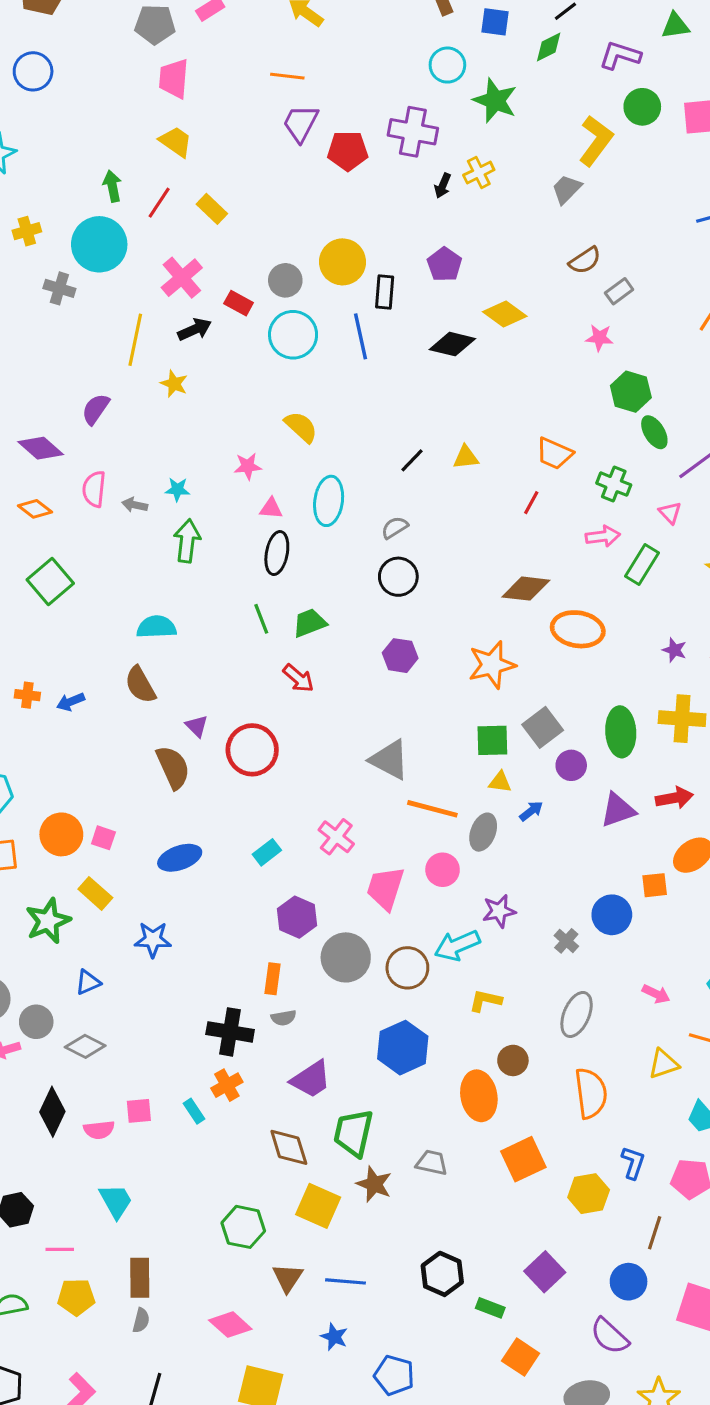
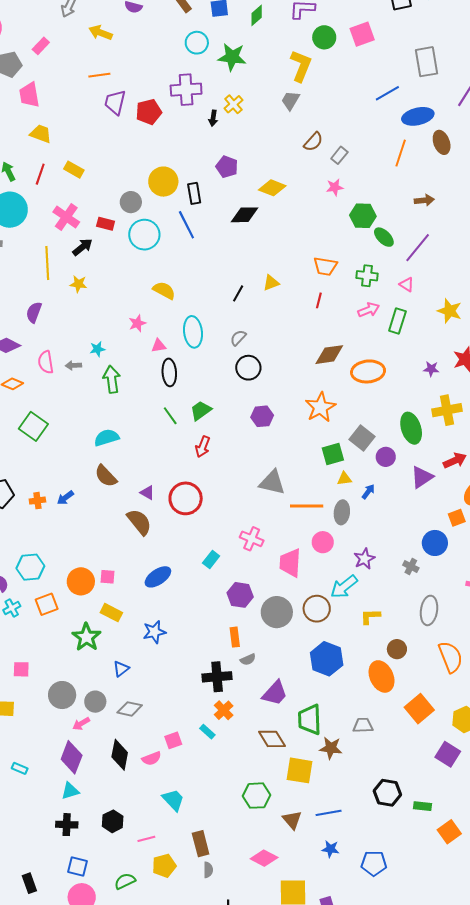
red arrow: (298, 678) -> (203, 447), turned 85
purple square: (545, 1272) -> (448, 754), moved
orange square: (521, 1357) -> (449, 832), turned 35

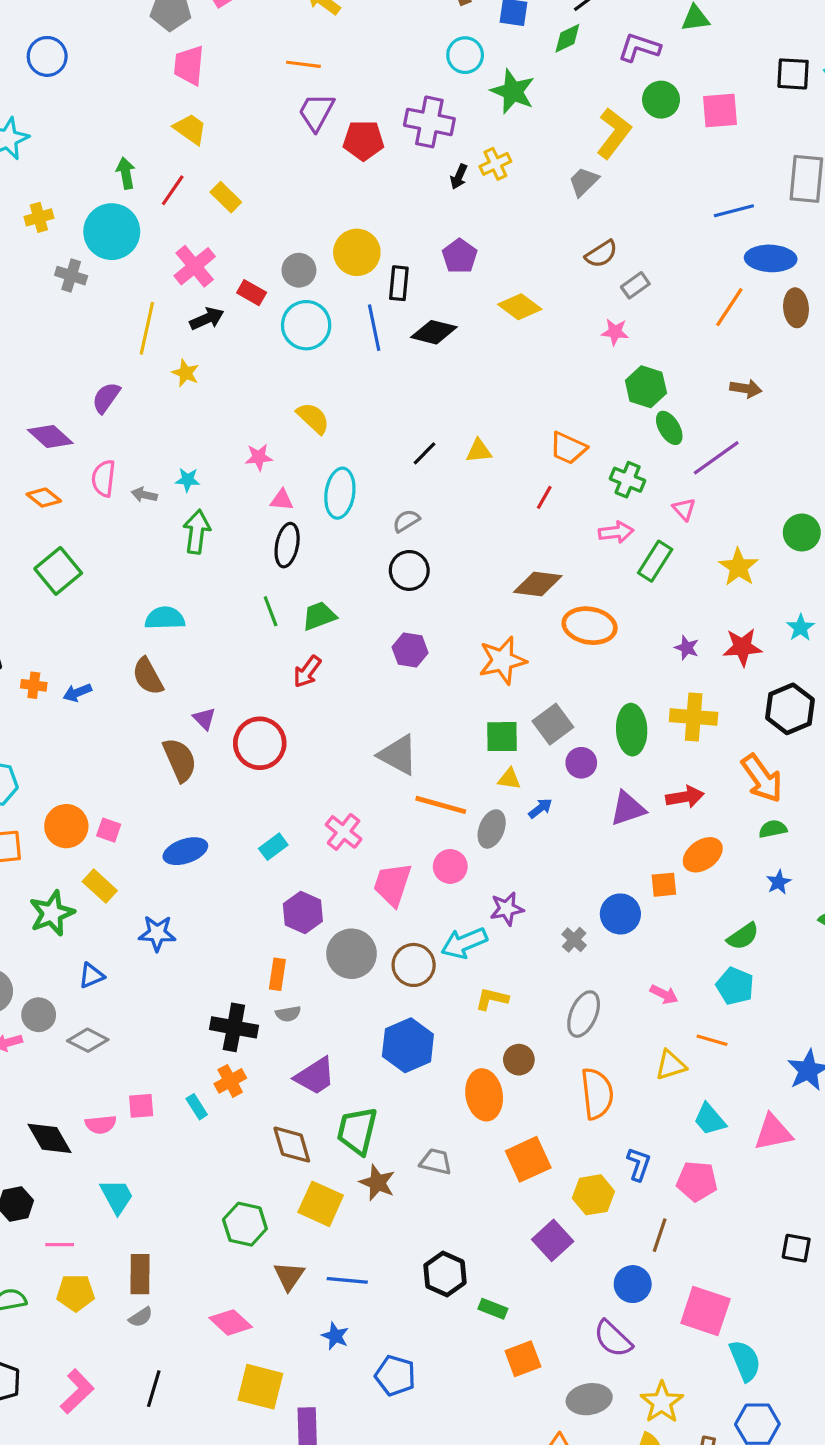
black diamond: (245, 215) -> (434, 332), moved
black diamond: (120, 755) -> (50, 1138), moved, turned -56
gray semicircle: (208, 870) -> (141, 1317), turned 42

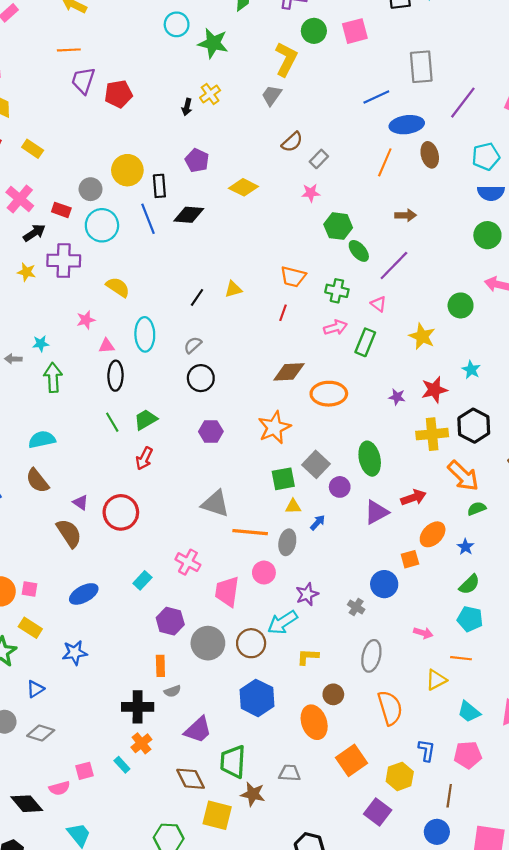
purple cross: (429, 122) -> (64, 261), moved
yellow cross: (694, 717) -> (432, 434), moved
blue star: (779, 882) -> (465, 547), moved

